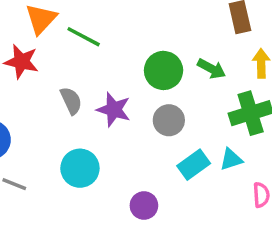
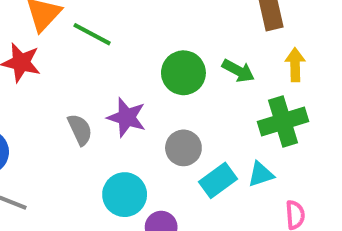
gray semicircle: (71, 101) -> (80, 130), moved
gray circle: (169, 120) -> (183, 148), moved
cyan circle: (80, 168) -> (125, 195), moved

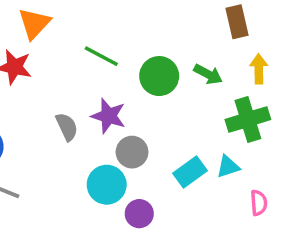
green line: (92, 34) -> (101, 56), moved
gray circle: (183, 148) -> (132, 152), moved

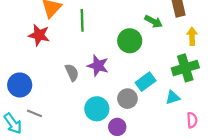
green line: (101, 56) -> (82, 20), moved, turned 60
green arrow: (208, 74) -> (154, 21), moved
gray circle: (132, 152) -> (127, 99), moved
cyan rectangle: (190, 172) -> (146, 82), moved

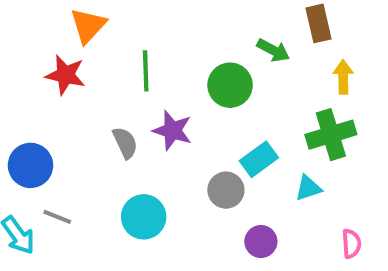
green line: (82, 20) -> (146, 71), moved
cyan circle: (97, 109) -> (144, 217), moved
pink semicircle: (192, 120) -> (351, 244), moved
purple circle: (117, 127) -> (261, 242), moved

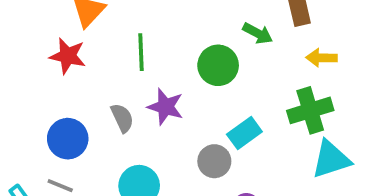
yellow arrow: (343, 77) -> (322, 58), turned -88
blue circle: (31, 165) -> (68, 139), moved
cyan triangle: (308, 188) -> (331, 159), moved, size x1.6

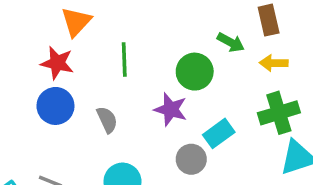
yellow arrow: (322, 58) -> (274, 63), moved
purple star: (165, 107) -> (171, 109), moved
blue circle: (68, 139) -> (55, 106), moved

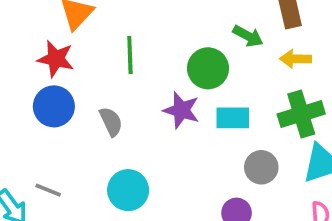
cyan rectangle: (219, 133) -> (233, 118), moved, turned 36
gray circle: (191, 159) -> (261, 167), moved

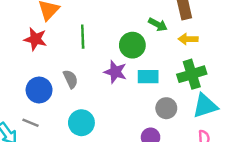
blue circle: (54, 106) -> (39, 90), moved

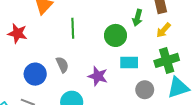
green arrow: (158, 25) -> (137, 18), turned 77
red star: (35, 39) -> (17, 33), moved
yellow arrow: (188, 39) -> (163, 30), turned -49
purple star: (115, 72) -> (98, 76), moved

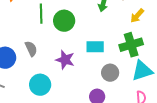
yellow arrow: (163, 30) -> (137, 16), moved
green circle: (116, 35) -> (64, 21), moved

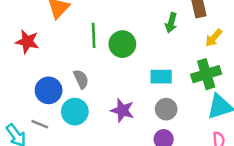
purple star: (65, 60) -> (122, 110), moved
gray circle: (110, 73) -> (166, 109), moved
cyan circle: (40, 85) -> (75, 112), moved

